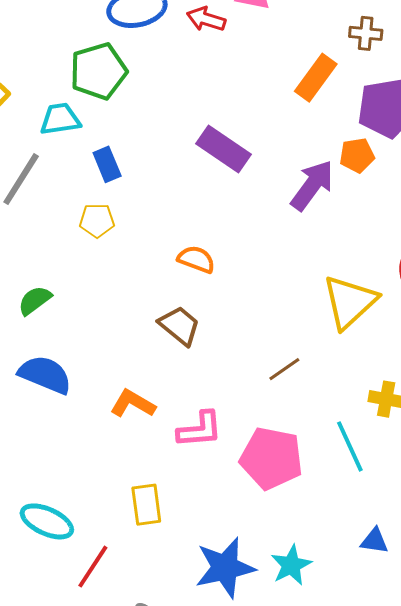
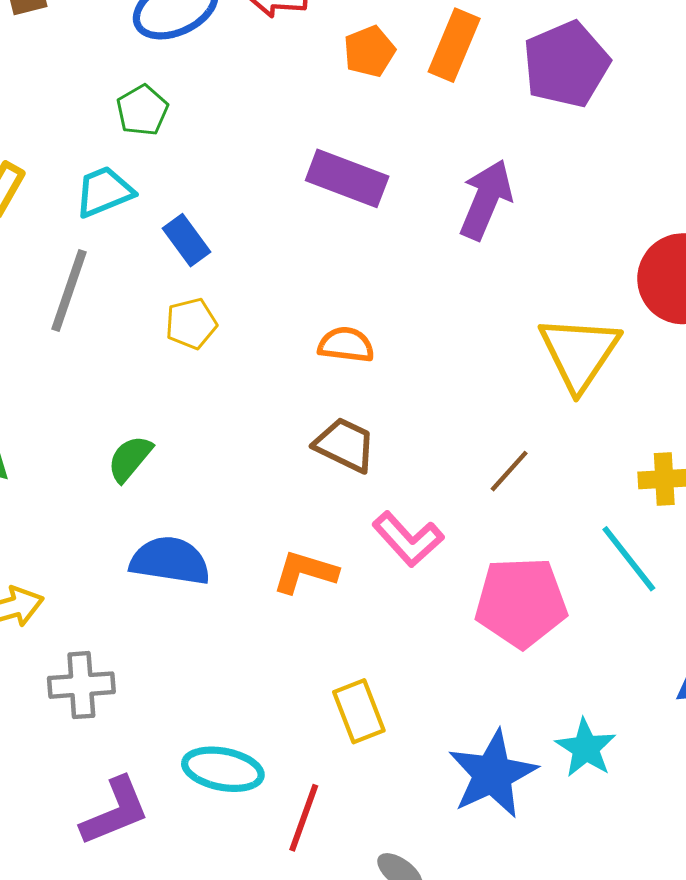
green pentagon: (98, 71) -> (142, 110), size x0.6
orange pentagon: (357, 155) -> (369, 51), moved
pink L-shape: (200, 430) -> (408, 539), moved, turned 66

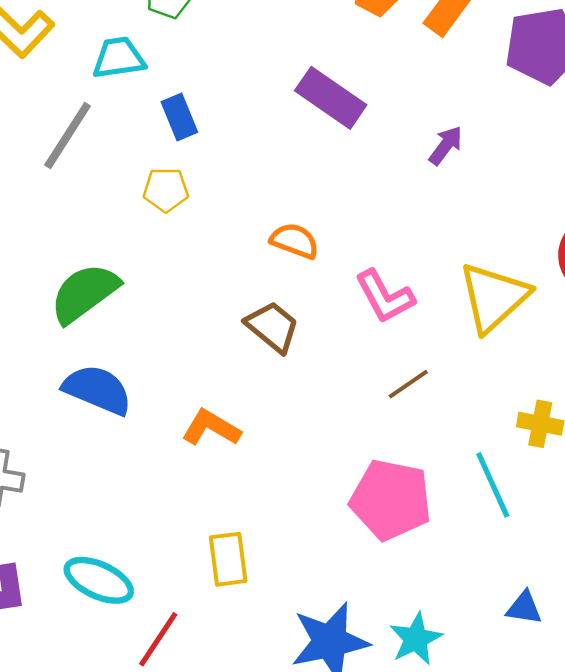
purple arrow: (486, 200) -> (446, 145), size x0.6
green semicircle: (130, 459) -> (84, 293), size x1.6
pink L-shape: (408, 539) -> (385, 296), moved

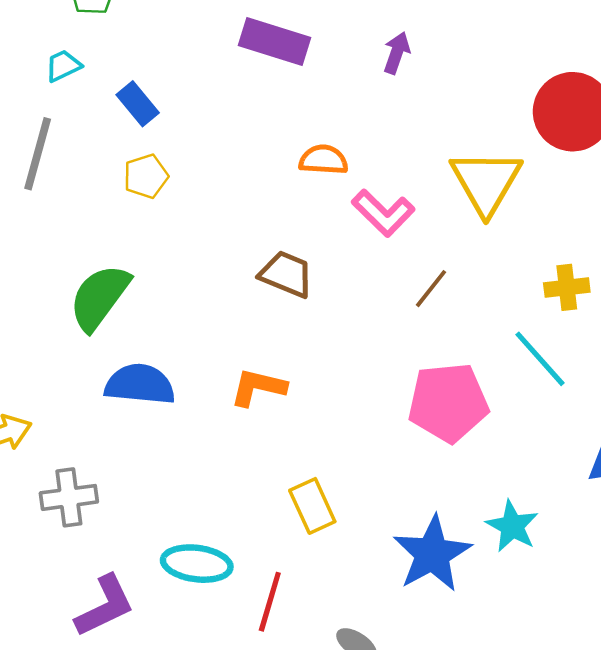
cyan trapezoid: (119, 58) -> (63, 66), size x0.7
orange semicircle: (295, 241) -> (323, 160), moved

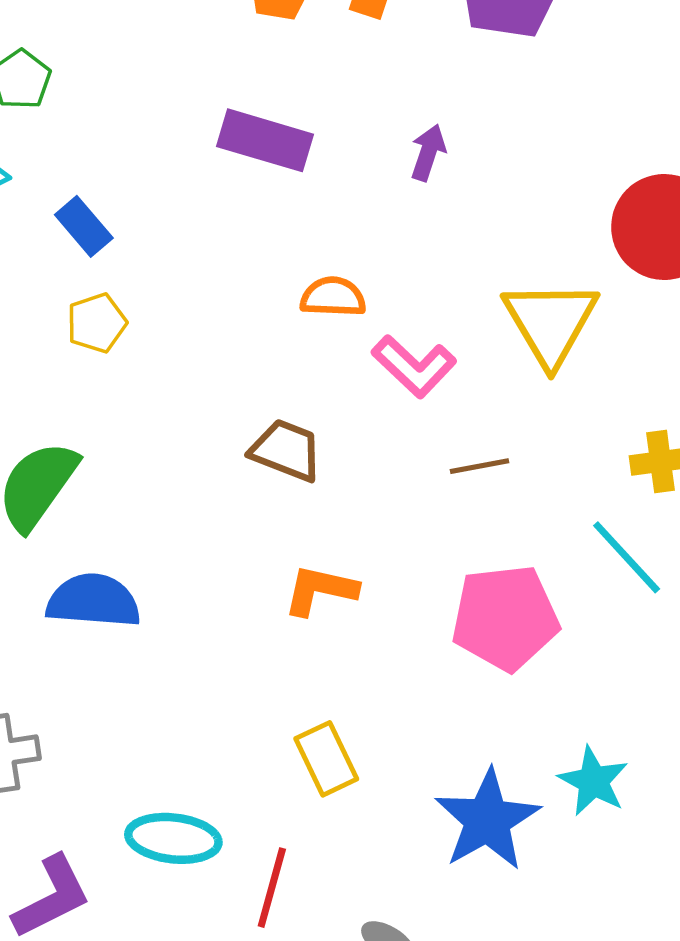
brown line: (431, 289) -> (479, 466), turned 42
orange L-shape: (258, 387) -> (320, 590), moved

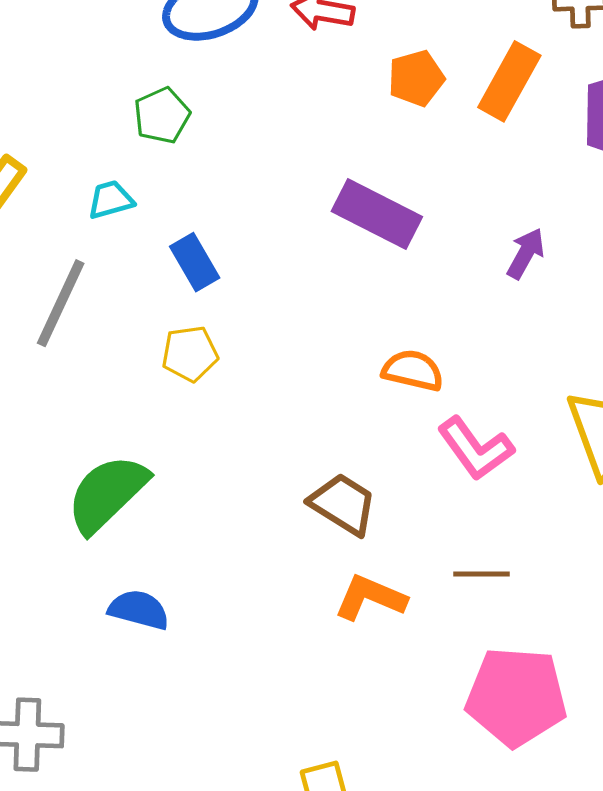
brown line: (479, 466) -> (481, 574), moved
orange L-shape: (320, 590) -> (370, 598), moved
blue semicircle: (93, 601) -> (139, 610), size x0.7

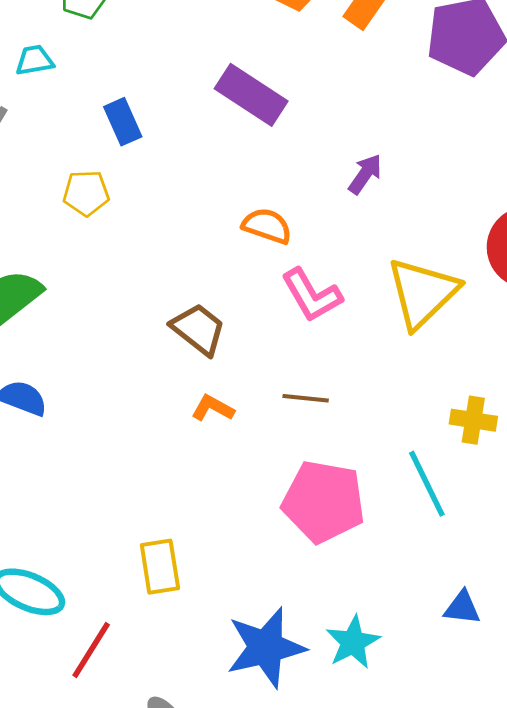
purple arrow: (526, 254) -> (365, 174), moved
blue rectangle: (195, 262) -> (123, 122), moved
orange L-shape: (370, 598) -> (213, 408), size x0.7

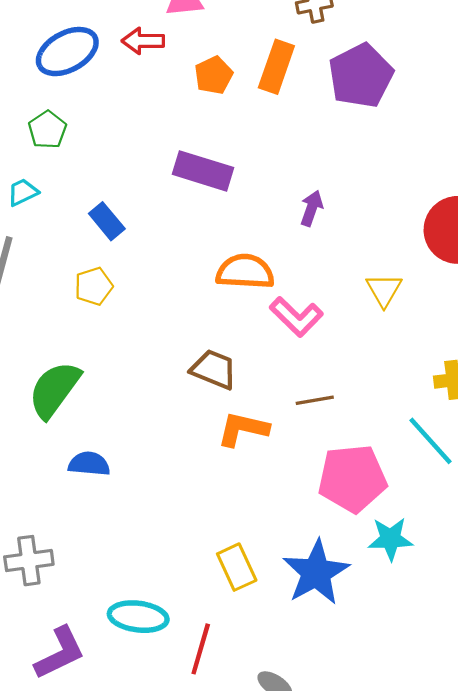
orange semicircle: (267, 226) -> (245, 272), size x1.4
yellow triangle: (422, 293) -> (384, 290), size x0.6
orange L-shape: (213, 408) -> (243, 429), size x1.5
cyan star: (353, 642) -> (390, 539), moved, turned -30
blue star: (266, 647) -> (316, 572), moved

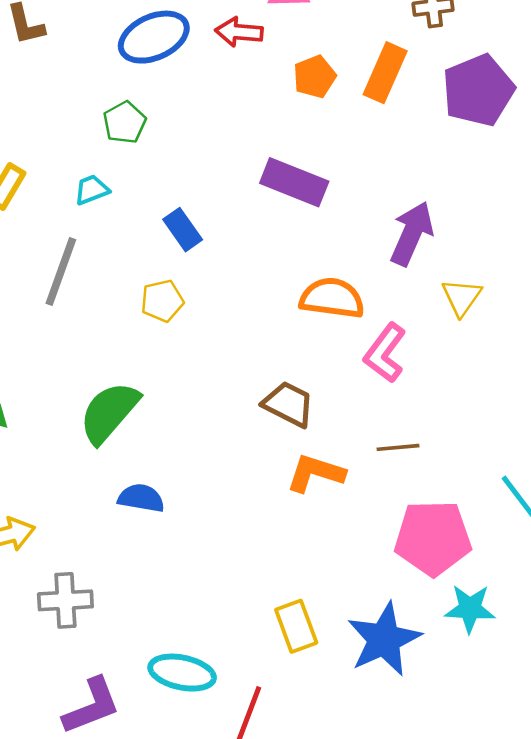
purple arrow: (312, 208) -> (412, 234), size x1.6
yellow triangle: (384, 290) -> (462, 297), moved
pink L-shape: (296, 317) -> (385, 353), turned 78

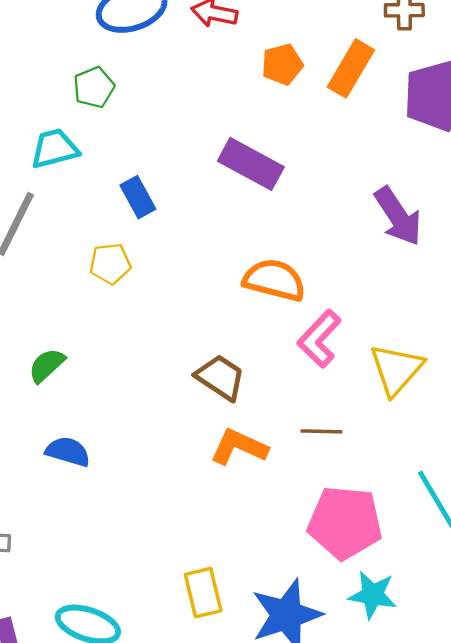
cyan trapezoid: (92, 190) -> (55, 149), size x1.4
purple arrow: (412, 234) -> (398, 216), moved, turned 116
yellow triangle: (462, 297) -> (396, 369), moved, size x1.4
green semicircle: (109, 412) -> (47, 365), size x0.6

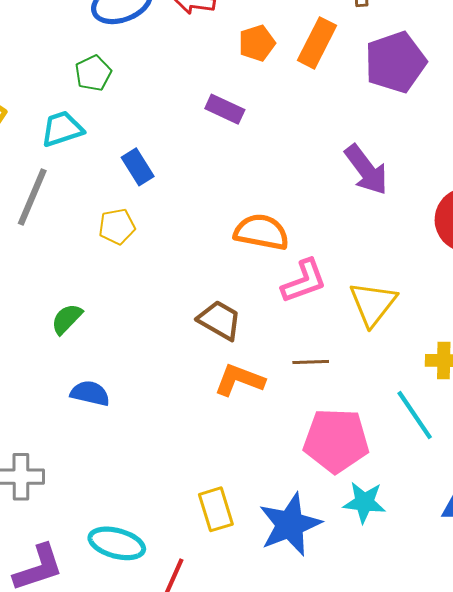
purple rectangle: (251, 164) -> (225, 109), moved, size x0.7
pink L-shape: (319, 339) -> (304, 281), turned -150

